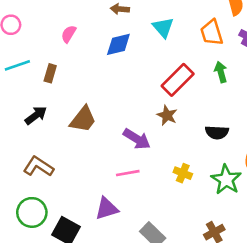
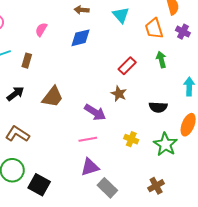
cyan triangle: (163, 27) -> (121, 15), moved
red rectangle: (178, 80) -> (127, 66), size x0.7
purple triangle: (107, 209) -> (90, 167), moved

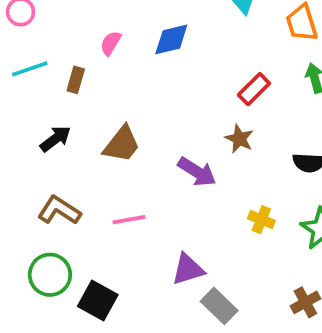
pink semicircle: (41, 30) -> (111, 43), moved
pink line: (88, 139) -> (129, 220), moved

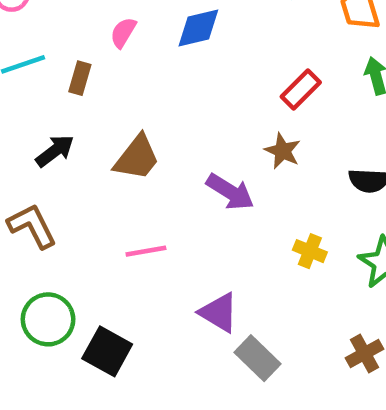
brown L-shape: (59, 210) -> (32, 226), moved, turned 30
purple triangle: (188, 269) -> (219, 313), turned 48

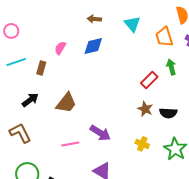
red rectangle: (301, 89) -> (149, 80), moved
brown star: (283, 151) -> (145, 109), moved
purple arrow: (230, 192) -> (100, 133), moved

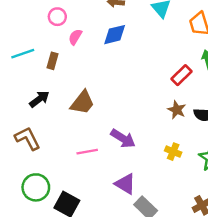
pink circle: (11, 31) -> (57, 17), moved

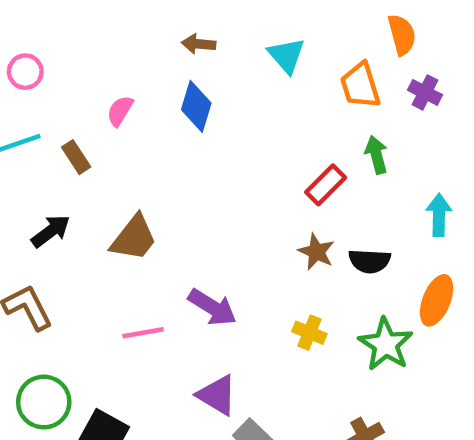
pink circle: (57, 17) -> (25, 72), moved
blue diamond: (115, 35) -> (196, 106), turned -60
brown rectangle: (53, 61) -> (76, 157), turned -49

